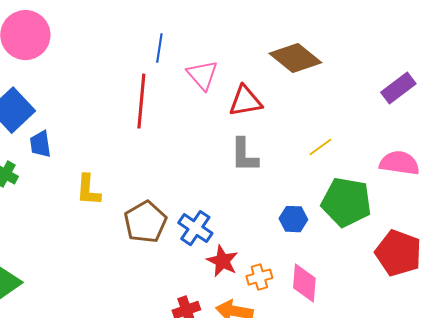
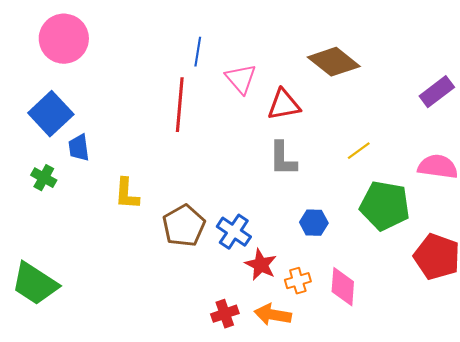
blue hexagon: (293, 219) -> (314, 223), moved

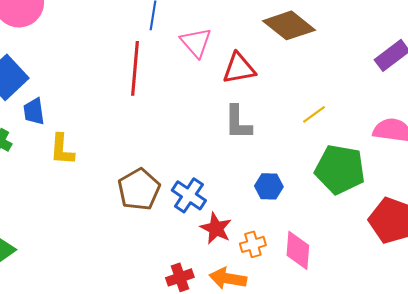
yellow L-shape: (127, 194) -> (62, 149), moved

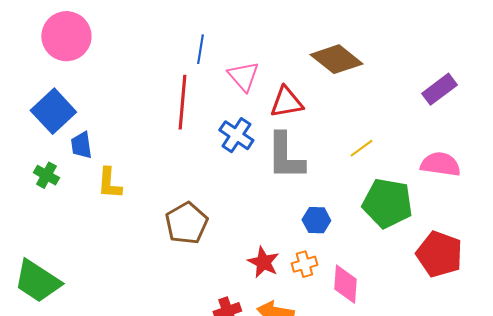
gray L-shape: (238, 122) -> (285, 156), size x1.4
blue cross: (189, 195) -> (236, 135), moved
orange cross: (253, 244) -> (304, 264), moved

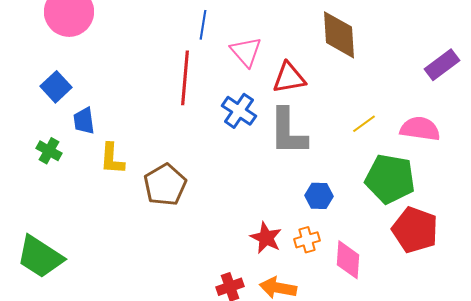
brown diamond: (336, 59) -> (339, 35), turned 48
blue square: (53, 111) -> (56, 87), size x0.7
pink semicircle: (440, 164) -> (420, 129), moved
brown pentagon: (186, 223) -> (165, 185), moved
red pentagon: (439, 254) -> (415, 230), moved

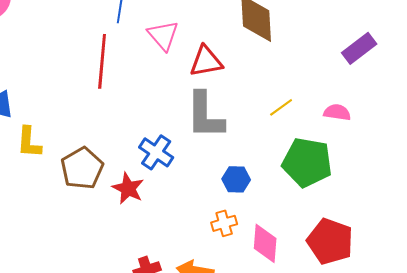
blue cross: (239, 111) -> (156, 152), moved
pink semicircle: (420, 129) -> (337, 112), size x0.7
red pentagon: (415, 230) -> (330, 241), moved
red star: (266, 238) -> (128, 188), moved

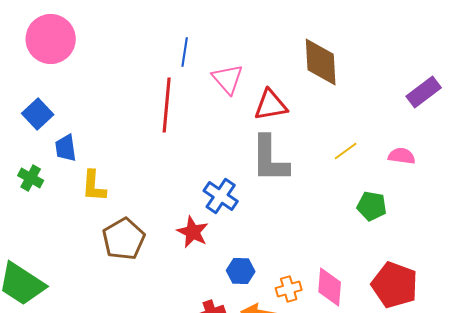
green pentagon: (307, 162) -> (372, 206), size x0.6
brown pentagon: (82, 168) -> (124, 239), moved
blue hexagon: (236, 179) -> (241, 271), moved
orange cross: (224, 223) -> (289, 289), moved

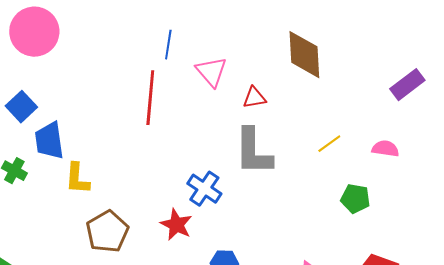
red triangle: (271, 105) -> (254, 98), size x0.7
blue trapezoid: (66, 148) -> (49, 141), size x1.4

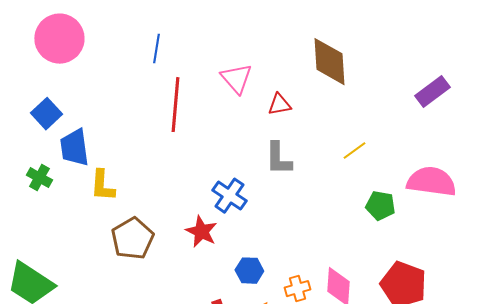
blue line: (168, 45) -> (156, 49), moved
pink semicircle: (385, 149) -> (431, 182), moved, size x1.8
gray L-shape: (253, 152) -> (278, 159), size x0.7

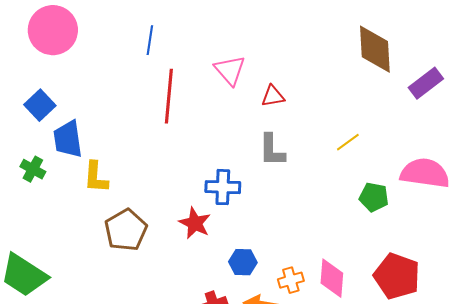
brown diamond: (329, 62) -> (375, 49), moved
blue cross: (229, 196) -> (223, 187), turned -32

